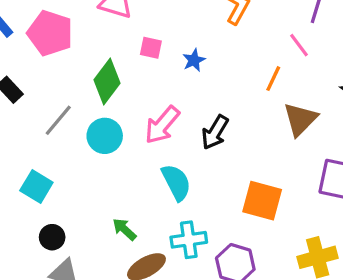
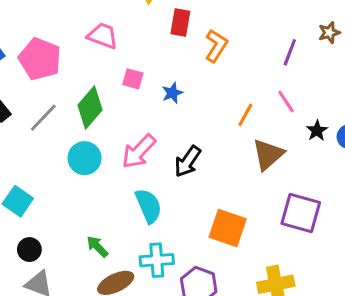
pink line: (299, 45) -> (286, 101), moved
gray line: (58, 120) -> (43, 118), moved

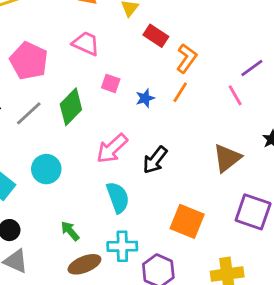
red rectangle: (180, 22) -> (156, 36), turned -70
purple line: (290, 52) -> (252, 68), turned 30
pink line: (286, 101) -> (235, 95), moved
orange line: (245, 115) -> (180, 92), moved
cyan circle: (85, 158) -> (46, 169), moved

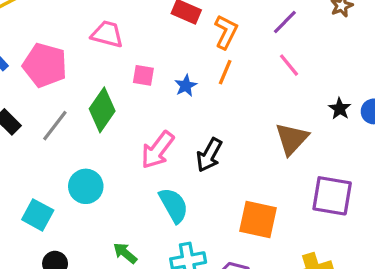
purple line: (252, 68) -> (285, 22), moved

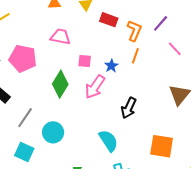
purple line: (285, 22) -> (161, 23), moved
gray line: (55, 126) -> (25, 118), moved
pink arrow: (157, 150) -> (95, 87), moved

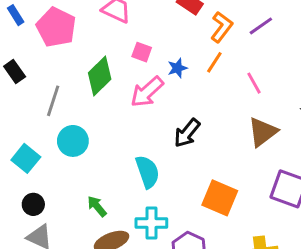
pink line: (175, 49) -> (254, 83), moved
gray line: (25, 118) -> (53, 101), moved, turned -30

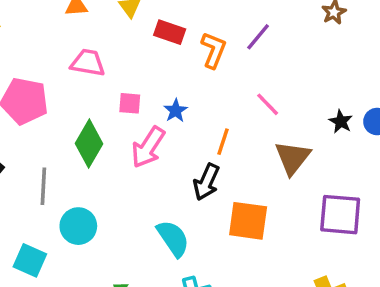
orange line: (214, 62) -> (223, 142), moved
orange square: (220, 198) -> (248, 221), moved

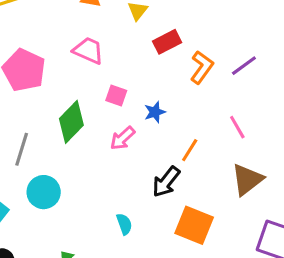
red rectangle: (170, 32) -> (167, 42), turned -60
pink arrow: (148, 147) -> (123, 138), size x0.7
cyan semicircle: (173, 238) -> (124, 224), size x0.6

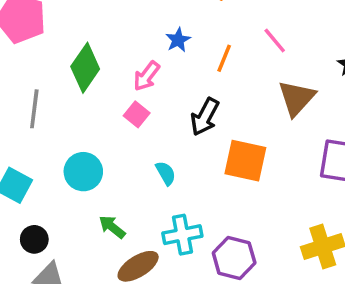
pink square: (116, 96) -> (137, 114), moved, turned 30
orange line: (190, 150) -> (224, 58), moved
cyan circle: (44, 192) -> (83, 172), moved

